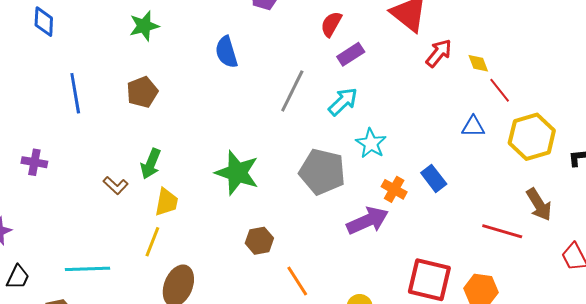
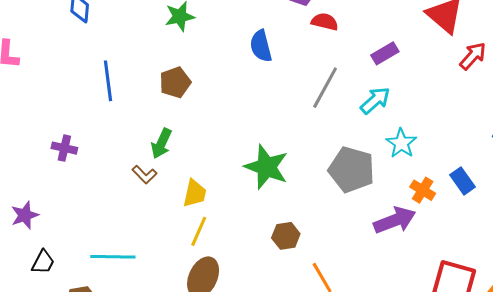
red semicircle: (331, 24) -> (325, 22), moved, turned 72
green arrow: (151, 164) -> (161, 144), moved
yellow line: (152, 242) -> (199, 231), moved

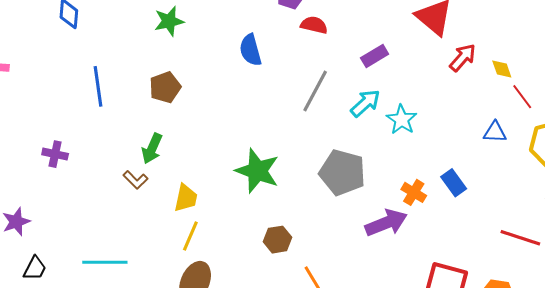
cyan star: (401, 143) -> (402, 120), moved

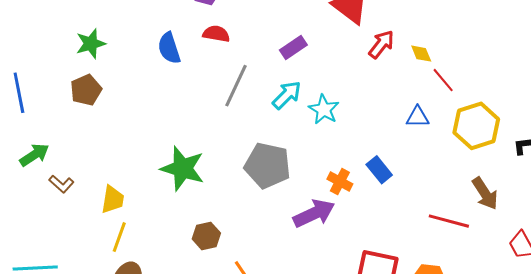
green star: (169, 21) -> (91, 44), moved
red semicircle: (314, 25) -> (216, 34), moved
green arrow: (152, 149) -> (34, 155), moved, turned -144

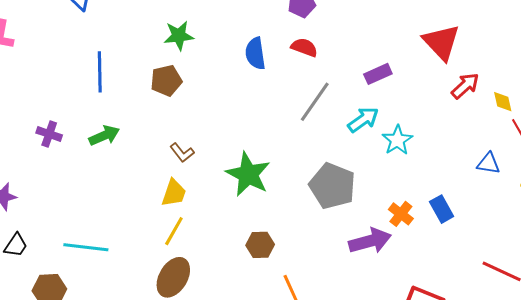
brown L-shape: (61, 184) -> (182, 153), moved

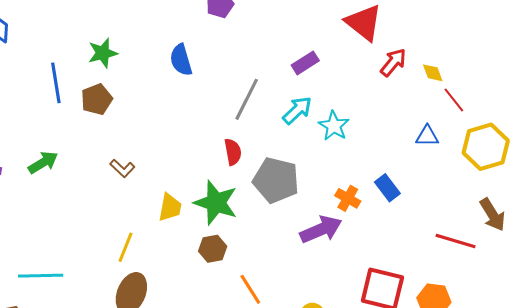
red semicircle: (304, 47) -> (233, 152), moved, turned 68
blue line: (100, 72) -> (56, 83), moved
green star: (248, 174) -> (216, 203), moved
yellow trapezoid: (174, 193) -> (170, 207), moved

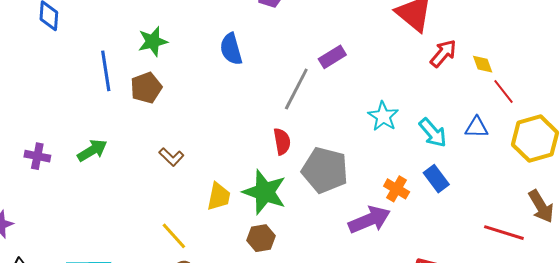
purple rectangle: (305, 63) -> (332, 57), moved
cyan arrow: (297, 110) -> (433, 133), moved, turned 92
yellow line: (126, 247) -> (174, 236), turned -64

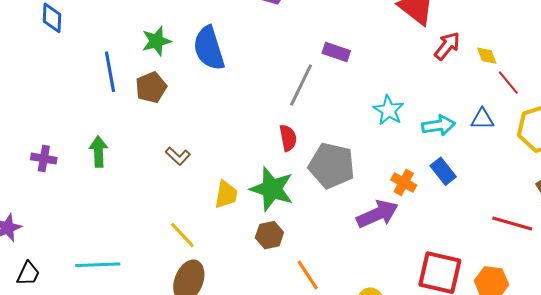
blue semicircle: (231, 49) -> (209, 48), moved, size x1.4
purple rectangle: (332, 57) -> (336, 52), turned 52
cyan arrow: (433, 133) -> (439, 125), turned -56
green arrow: (92, 150) -> (98, 151), turned -60

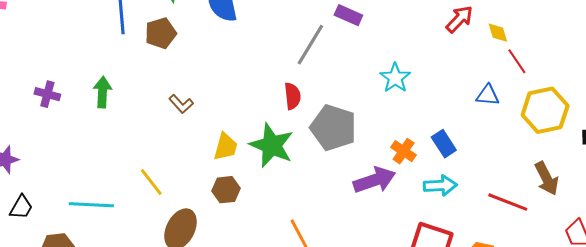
cyan arrow: (439, 125) -> (440, 186), moved
yellow line: (182, 235) -> (151, 182), moved
brown hexagon: (269, 235) -> (226, 190), moved

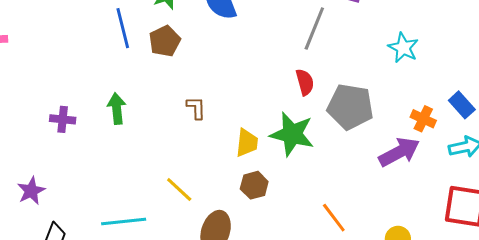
brown L-shape: (181, 104) -> (196, 108), turned -130

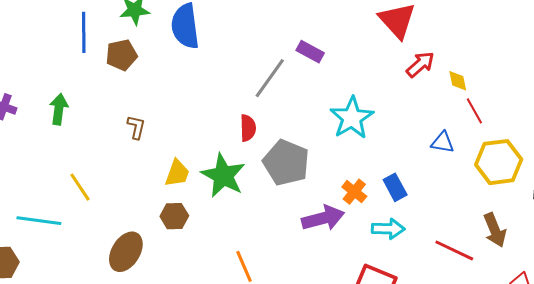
cyan star: (403, 48) -> (352, 118), size x1.4
yellow line: (179, 189) -> (80, 187), moved

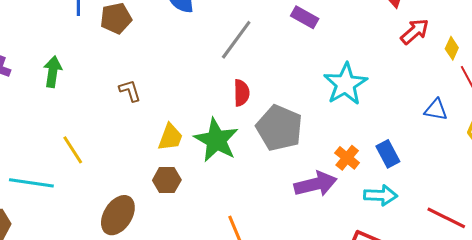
gray line: (270, 78) -> (236, 40), moved
yellow diamond: (458, 81) -> (452, 48), turned 35
brown L-shape: (136, 127) -> (130, 91), turned -30

